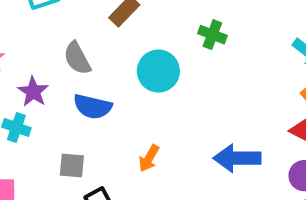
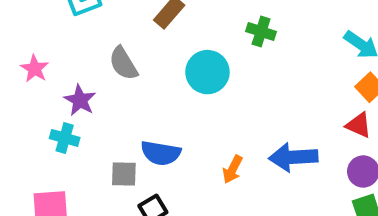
blue semicircle: (93, 107) -> (161, 153), moved
orange arrow: (149, 158) -> (233, 169), moved

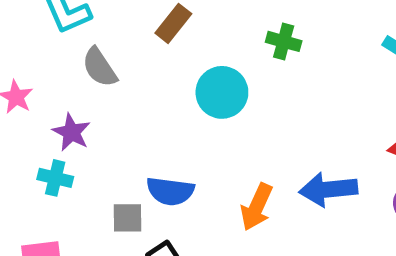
gray semicircle: (123, 63) -> (100, 67), moved
orange arrow: (233, 169) -> (257, 207), size x1.4

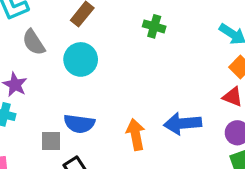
cyan circle: (222, 92) -> (81, 59), moved
orange arrow: (257, 207) -> (136, 135), turned 144

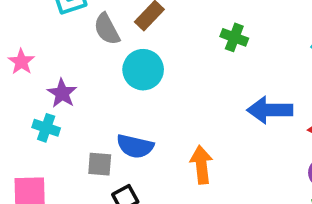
gray semicircle: (34, 42) -> (107, 29), moved
blue arrow: (183, 123) -> (270, 110), moved

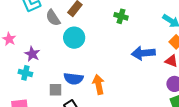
orange arrow: (201, 165) -> (98, 84), moved

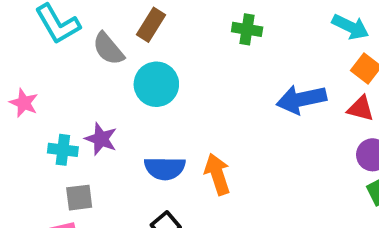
purple star: (32, 54) -> (101, 139), moved
cyan cross: (25, 73) -> (63, 150), moved
gray square: (56, 90) -> (79, 198), moved

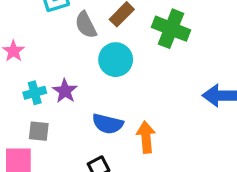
green cross: (247, 29) -> (171, 29), moved, size x1.6
cyan cross: (63, 150) -> (35, 93), turned -35

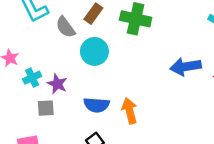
cyan cross: (35, 93) -> (32, 78), moved
gray square: (39, 131) -> (46, 108), moved

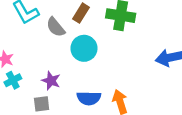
cyan cross: (32, 78) -> (13, 80), moved

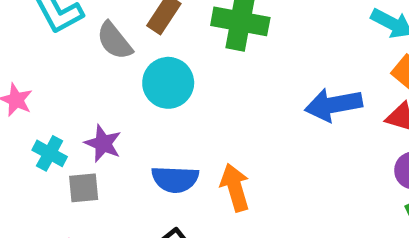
cyan cross: (13, 80) -> (50, 153), moved, turned -35

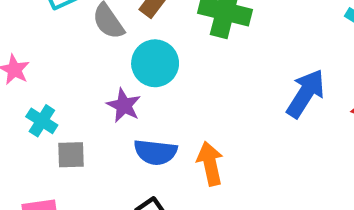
blue arrow: (333, 105) -> (306, 94), turned 129
purple star: (103, 144) -> (124, 105), moved

